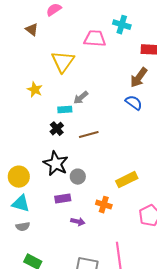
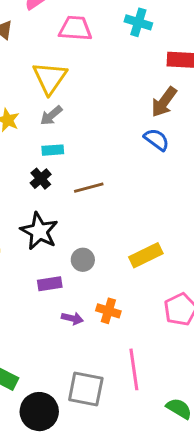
pink trapezoid: (95, 39) -> (75, 28), moved
gray arrow: (81, 98) -> (51, 115), moved
gray circle: (78, 177) -> (83, 260), moved
orange cross: (104, 205) -> (108, 311), moved

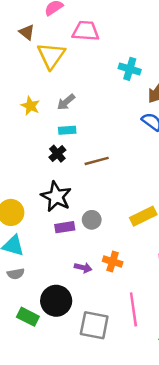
cyan cross: (138, 22) -> (130, 69), moved
yellow triangle: (50, 78) -> (51, 55), moved
purple rectangle: (50, 284) -> (65, 227), moved
black circle: (39, 412) -> (56, 301), moved

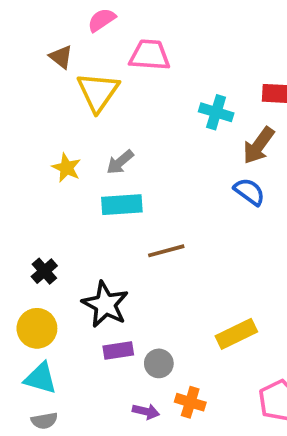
cyan rectangle: (67, 130) -> (122, 205), size x1.5
black cross: (57, 154) -> (44, 271), moved
gray circle: (92, 220) -> (159, 363), moved

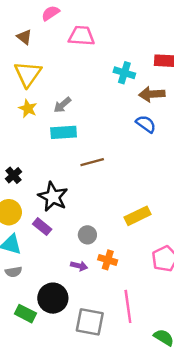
yellow triangle: (98, 92) -> (28, 74), moved
brown arrow: (259, 146) -> (152, 94), turned 50
purple rectangle: (118, 351) -> (42, 227), moved, turned 48

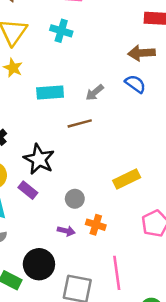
cyan cross: (124, 73) -> (61, 31), moved
gray arrow: (62, 105) -> (95, 93), moved

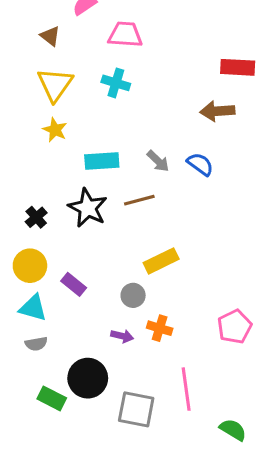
blue semicircle: (135, 84) -> (200, 164), moved
gray arrow: (95, 93) -> (158, 161), turned -96
black star: (39, 159) -> (88, 208), moved
yellow rectangle: (127, 179) -> (161, 261), moved

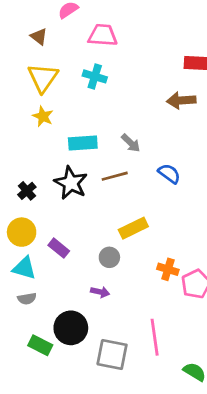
blue semicircle: (200, 164) -> (169, 174), moved
orange cross: (160, 328) -> (168, 269), moved

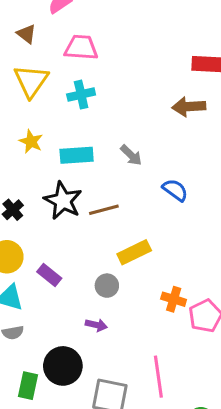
pink trapezoid: (103, 35) -> (81, 48), moved
cyan cross: (95, 76) -> (81, 95), moved, turned -30
yellow star: (43, 116) -> (31, 142), moved
brown line: (115, 176) -> (104, 210), moved
green rectangle: (40, 345) -> (28, 386), turned 75

